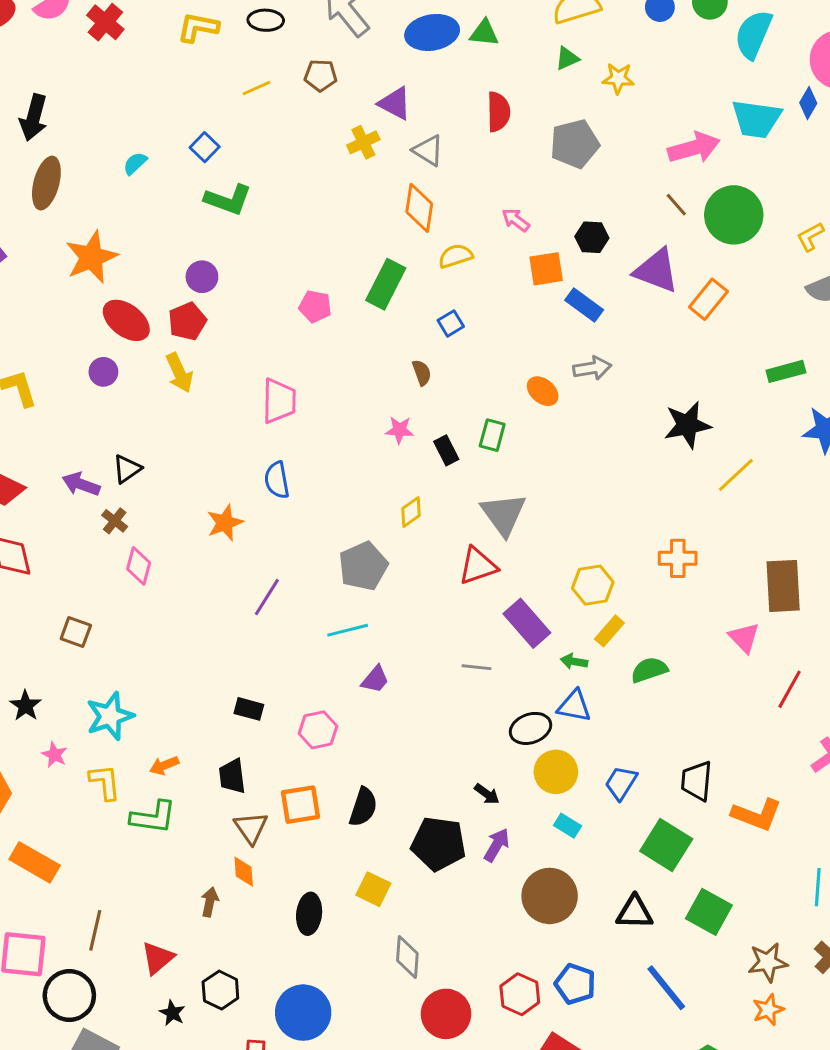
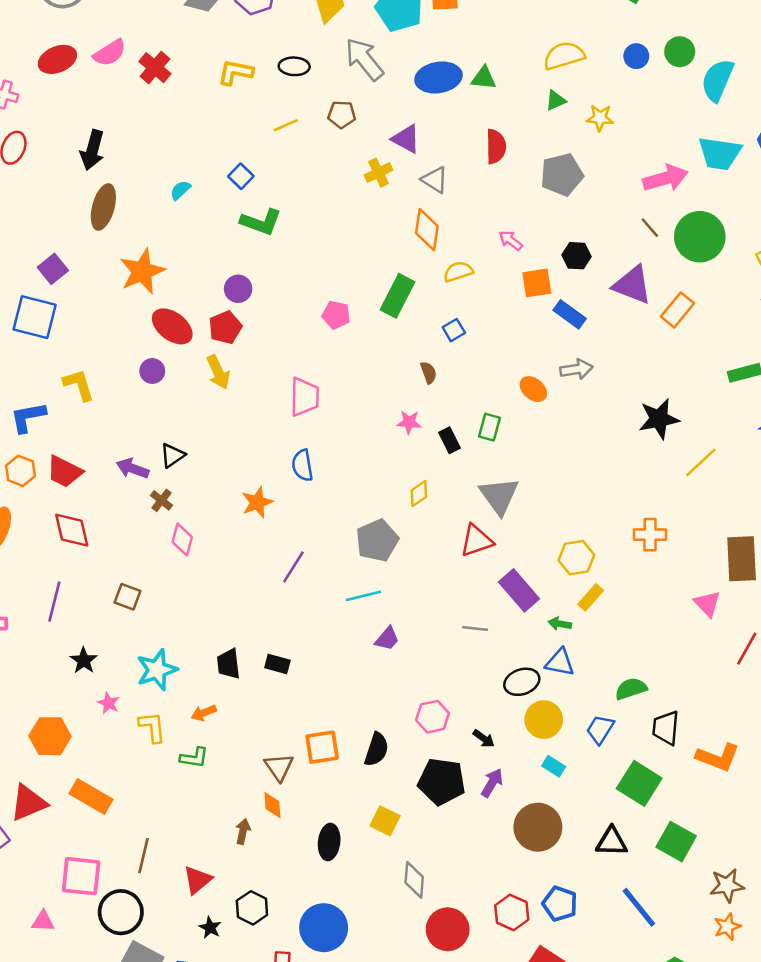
green semicircle: (649, 670) -> (631, 689), moved
pink hexagon: (318, 730) -> (432, 717), moved
black trapezoid: (232, 776) -> (228, 664), moved
green L-shape: (153, 817) -> (194, 758), size x0.7

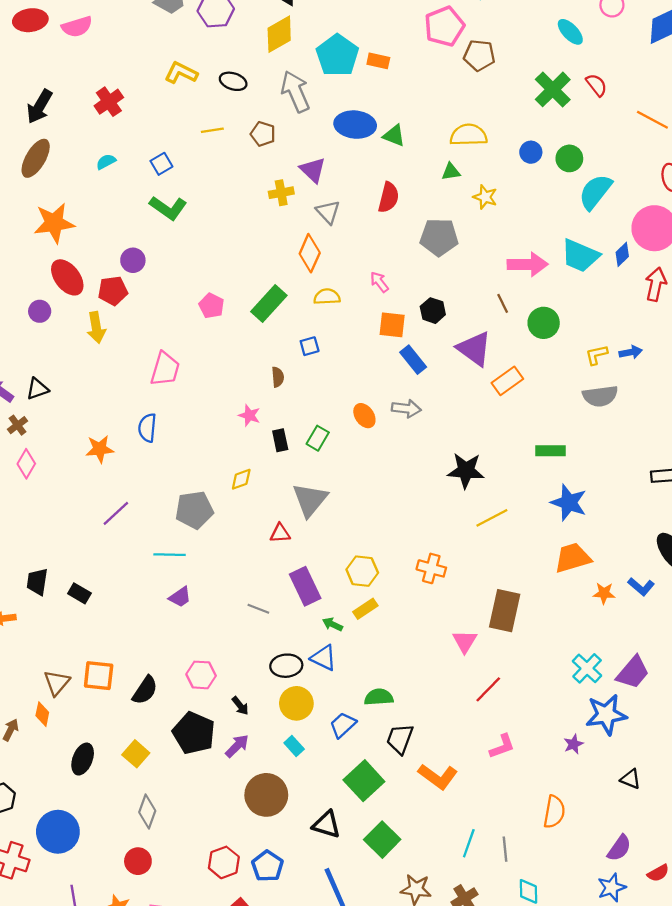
red cross: (155, 68) -> (109, 102), moved
green circle: (700, 237) -> (544, 323), size x0.7
red triangle: (477, 541) -> (280, 533), size x0.7
red circle: (448, 929) -> (138, 861), moved, size x0.7

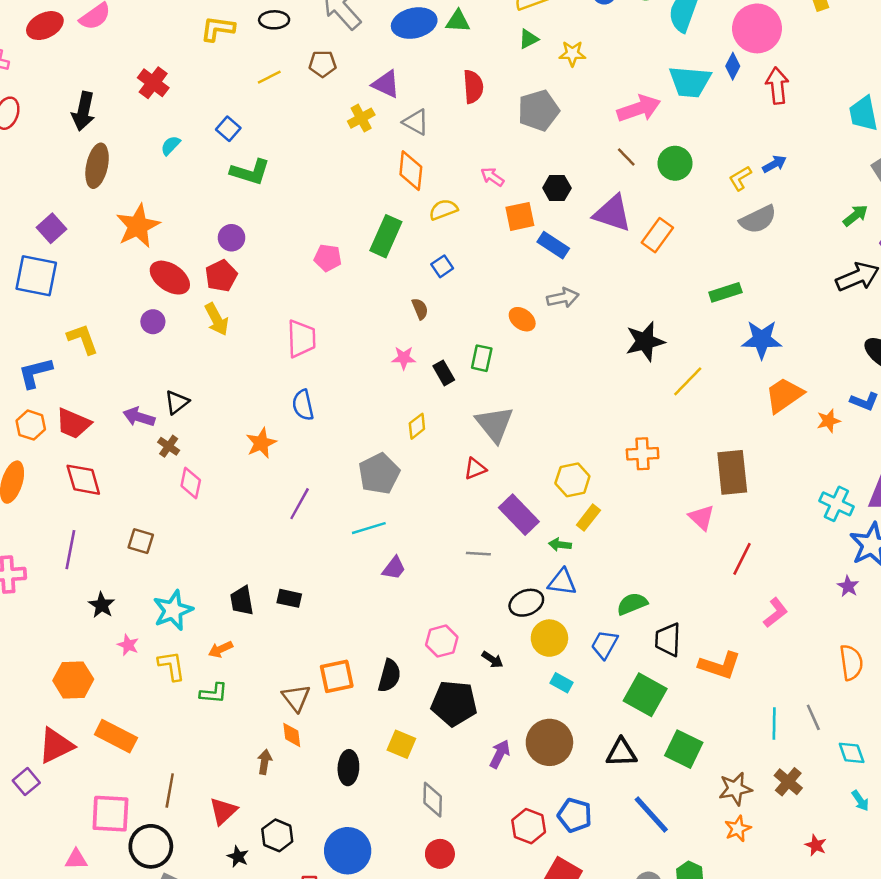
purple arrow: (237, 746) -> (500, 754), moved

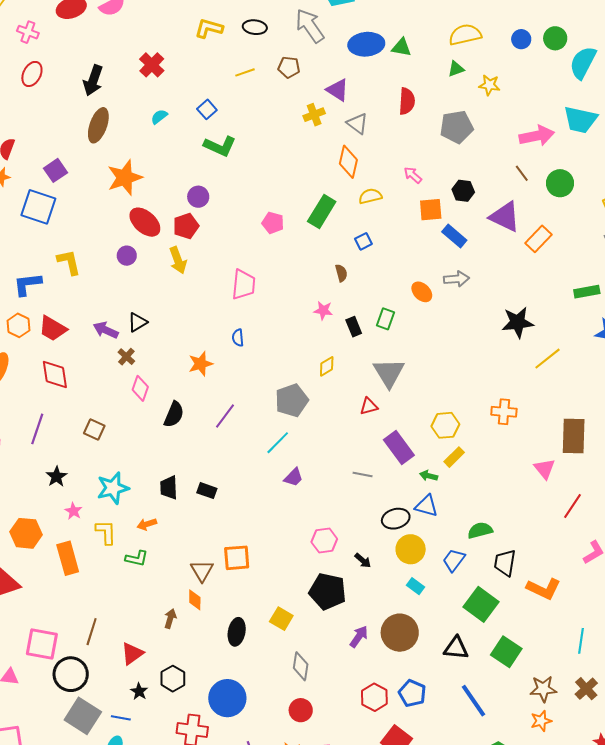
blue semicircle: (303, 405) -> (238, 338), size x0.7
cyan line: (369, 528) -> (278, 443), turned -36
black semicircle: (389, 676) -> (174, 414), moved
orange rectangle: (116, 736) -> (68, 558), moved, turned 40

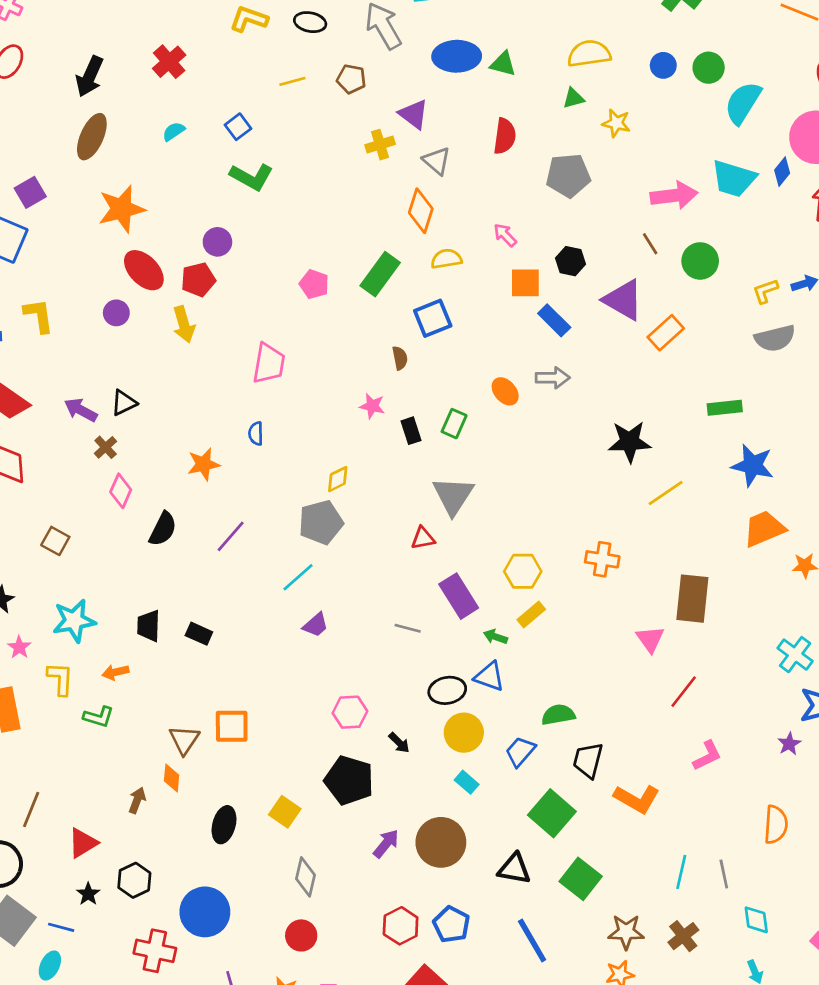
blue square: (363, 241) -> (433, 318), size x1.6
yellow diamond: (327, 366) -> (338, 479), moved

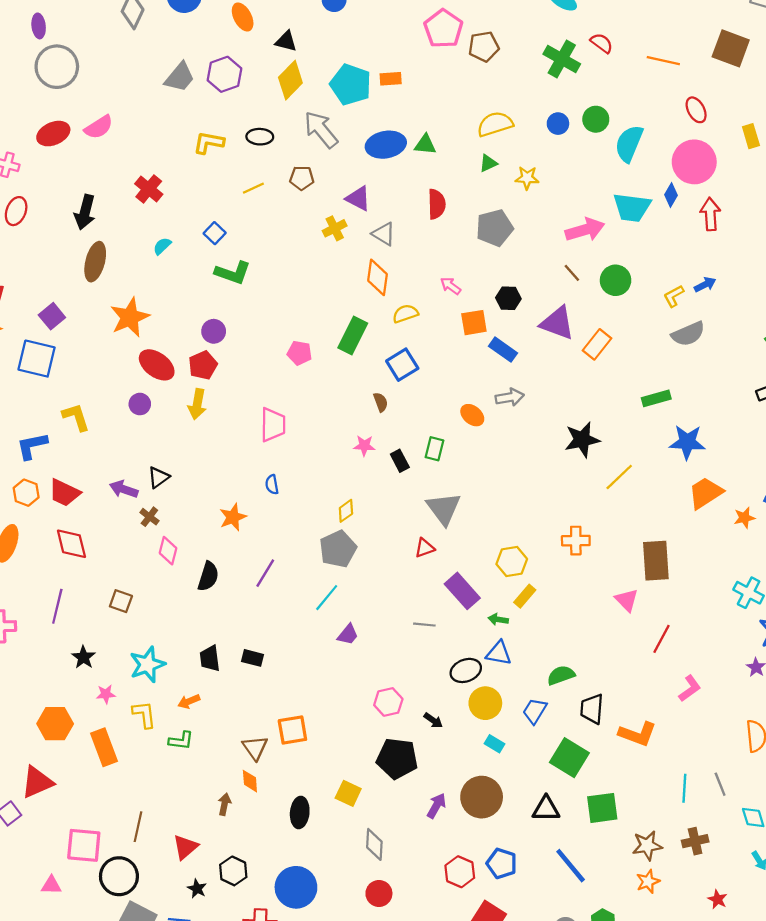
yellow arrow: (184, 324) -> (197, 404), turned 36
pink star: (19, 647) -> (106, 694), turned -30
green square: (581, 879) -> (602, 808), turned -36
brown cross: (683, 936) -> (695, 841), turned 35

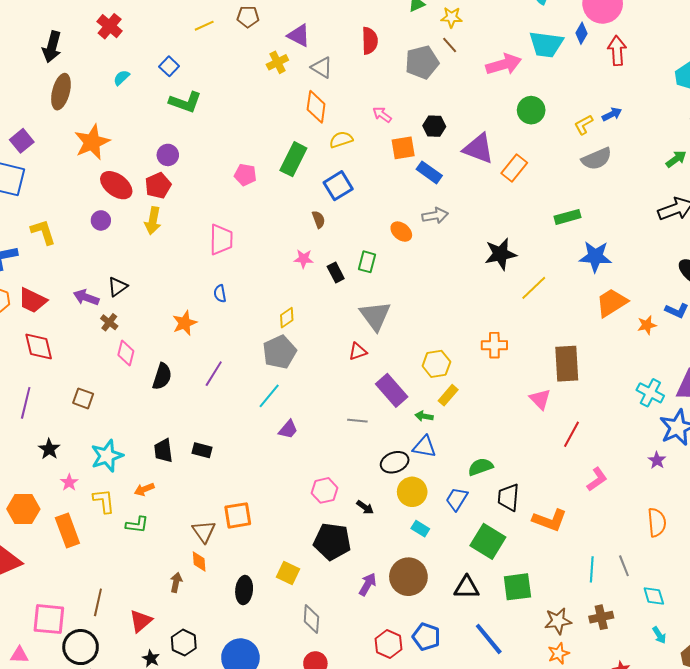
brown line: (572, 273) -> (450, 45), moved
pink star: (106, 694) -> (69, 482), turned -30

